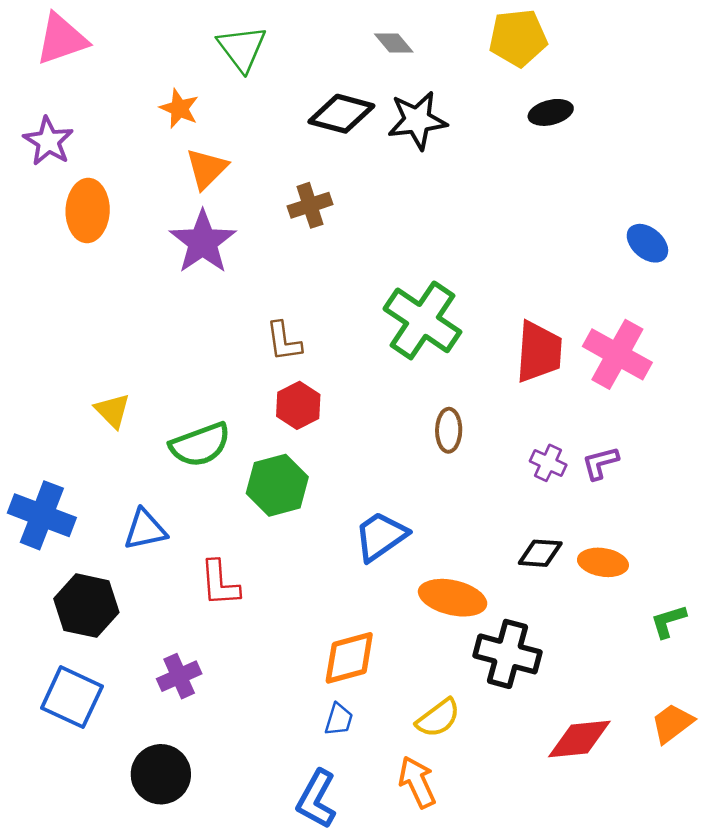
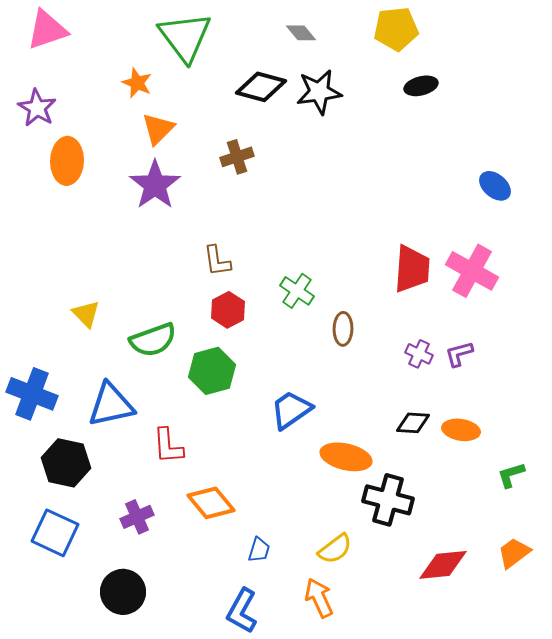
green triangle: (242, 48) -> (185, 37), size x1.4
green cross: (422, 320) -> (297, 291), moved, size x0.6
blue triangle: (145, 530) -> (111, 405), size x1.4
orange diamond: (349, 658) -> (211, 503), moved, turned 66

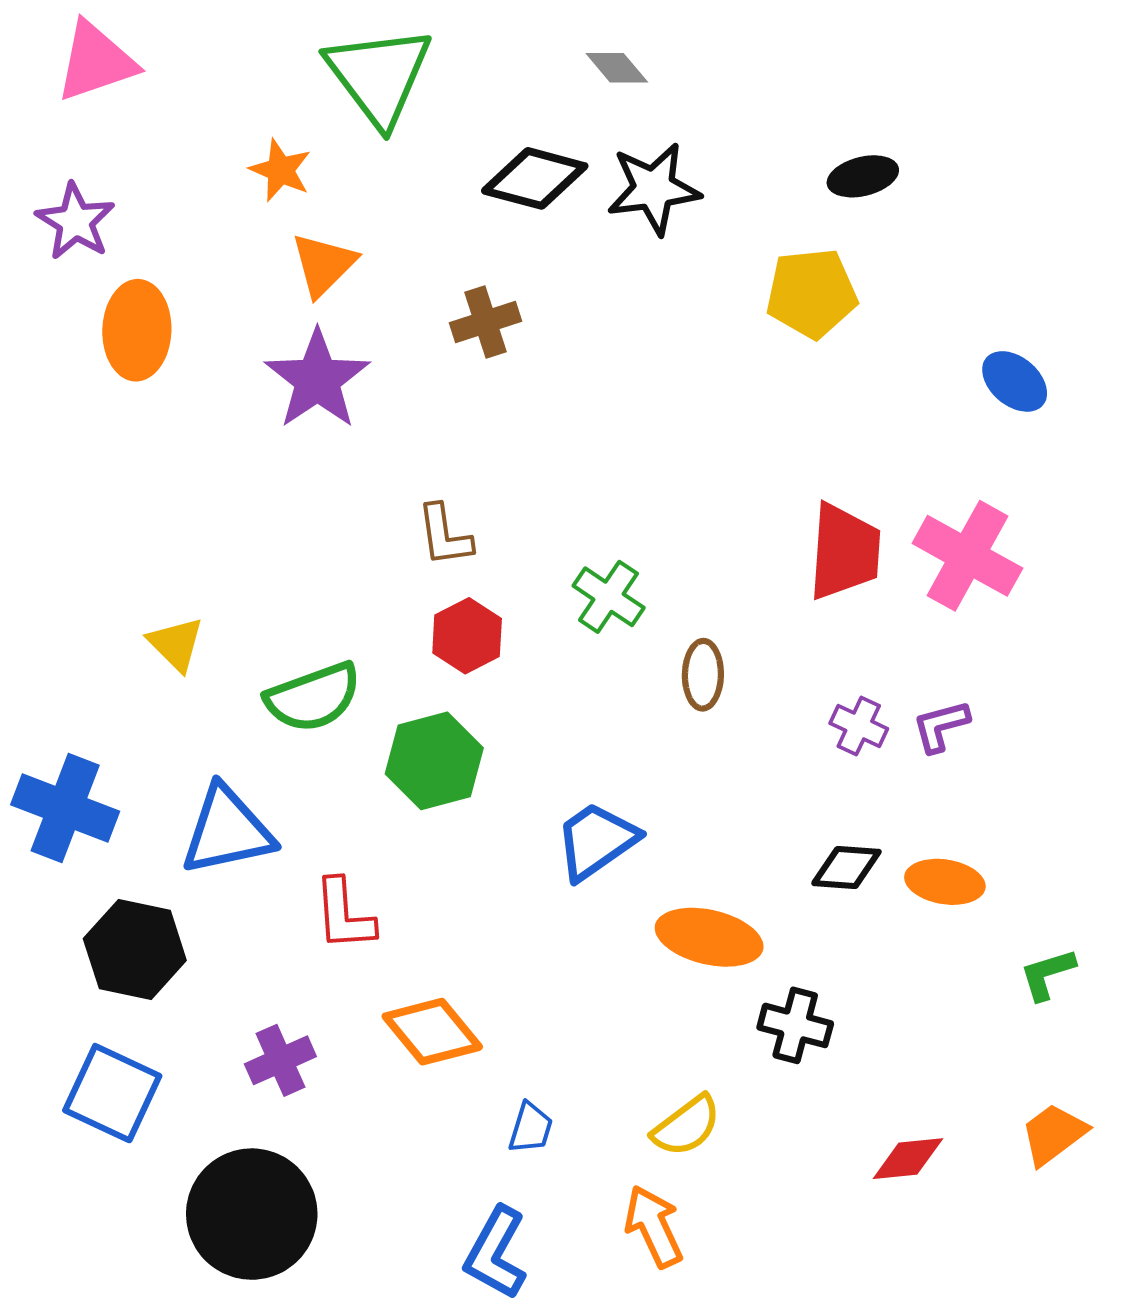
yellow pentagon: (396, 29) -> (812, 293), moved
black cross: (388, 500) -> (795, 1025), size x0.7
red diamond: (443, 565) -> (908, 1159), size x0.7
black circle: (123, 592) -> (252, 1214), size x1.4

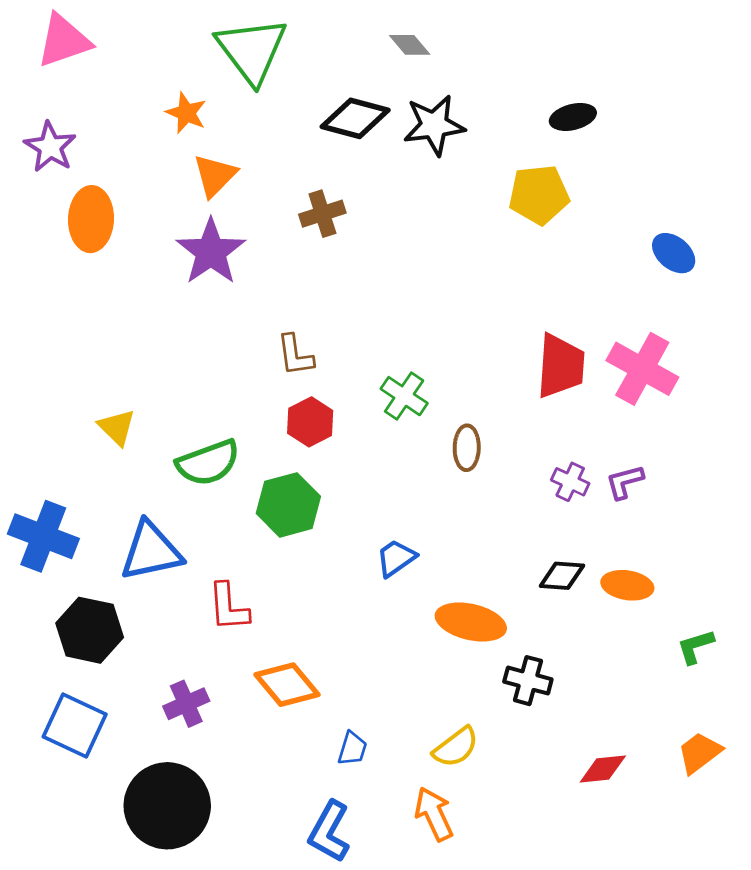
blue trapezoid: (596, 841) -> (396, 558), size x0.7

